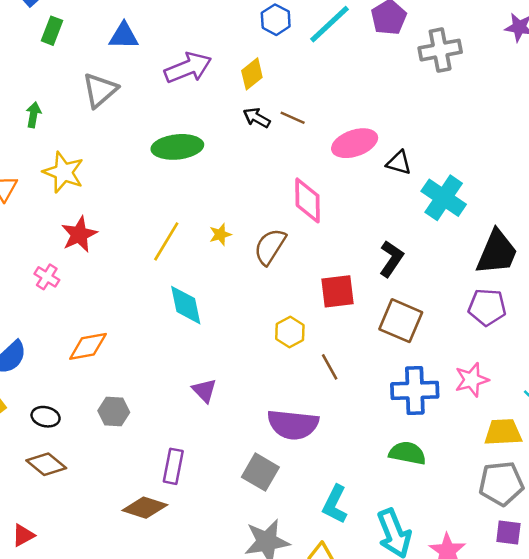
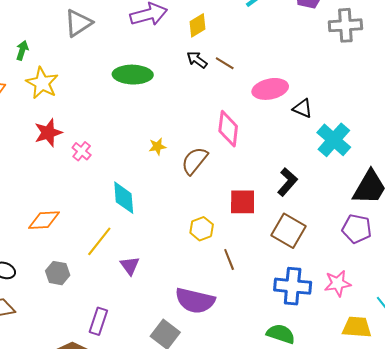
green arrow: (34, 115) -> (22, 50), moved
yellow line: (166, 241) -> (99, 241), moved
pink cross: (47, 277) -> (82, 151), moved

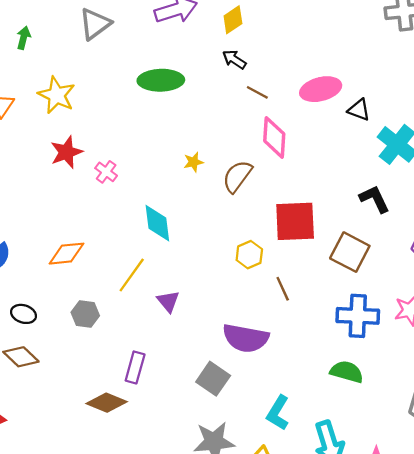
green arrow: (22, 50) -> (23, 38), moved
brown line: (225, 63) -> (257, 92), moved
black L-shape: (287, 182) -> (374, 199), moved, turned -64
red square: (243, 202) -> (295, 221), size x1.4

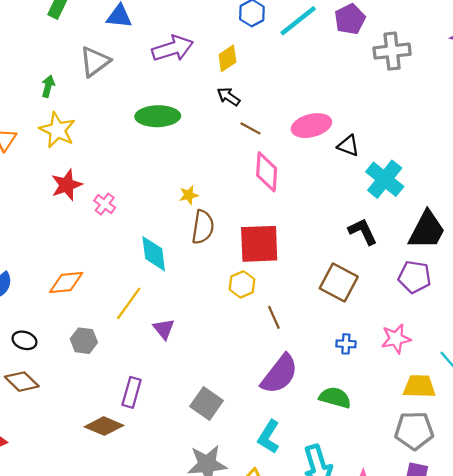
green arrow: (23, 38) -> (48, 86), moved
brown semicircle: (237, 176) -> (203, 227), moved, turned 152
red square: (295, 221) -> (259, 244), moved
blue cross: (358, 316) -> (346, 344), size x0.5
purple semicircle: (246, 338) -> (280, 374), moved, turned -63

